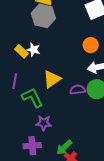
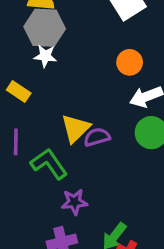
white star: (34, 50) -> (45, 56), moved
purple semicircle: (78, 90) -> (97, 137), moved

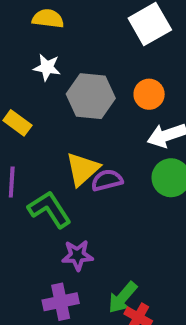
gray hexagon: (45, 28) -> (91, 96), moved
white star: (45, 56) -> (47, 67), moved

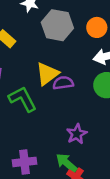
purple star: (77, 255) -> (77, 134), moved, turned -30
green arrow: (123, 298) -> (66, 163), turned 85

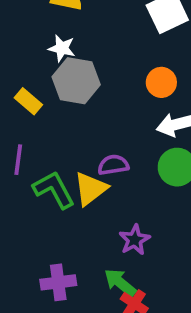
gray hexagon: (57, 25) -> (76, 81), moved
yellow triangle: (47, 74) -> (91, 189), moved

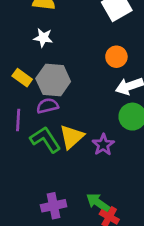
gray hexagon: (76, 81) -> (53, 80), moved
purple semicircle: (113, 165) -> (47, 106), moved
purple star: (135, 240) -> (103, 145), moved

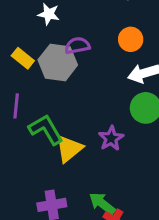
purple semicircle: (47, 106) -> (77, 46), moved
yellow triangle: (72, 137) -> (69, 149), moved

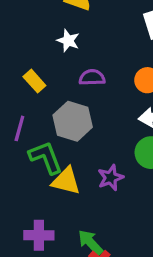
gray hexagon: (58, 62) -> (73, 121), moved
yellow triangle: (69, 149) -> (66, 181), turned 44

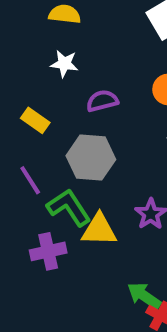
purple line: (19, 128) -> (30, 180), turned -35
purple cross: (39, 235) -> (48, 251), moved

